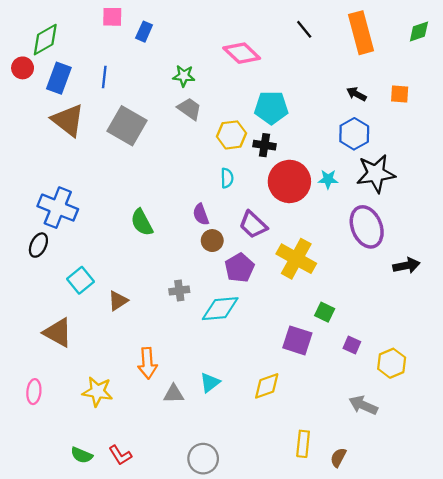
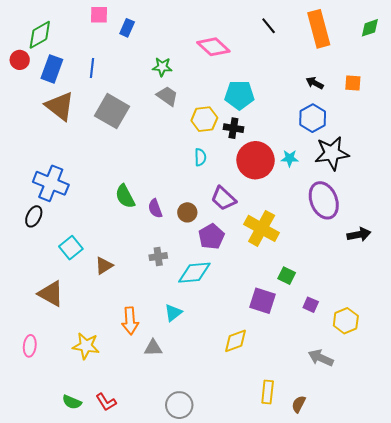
purple semicircle: (201, 214) -> (155, 208), moved
cyan triangle: (210, 382) -> (173, 313), moved

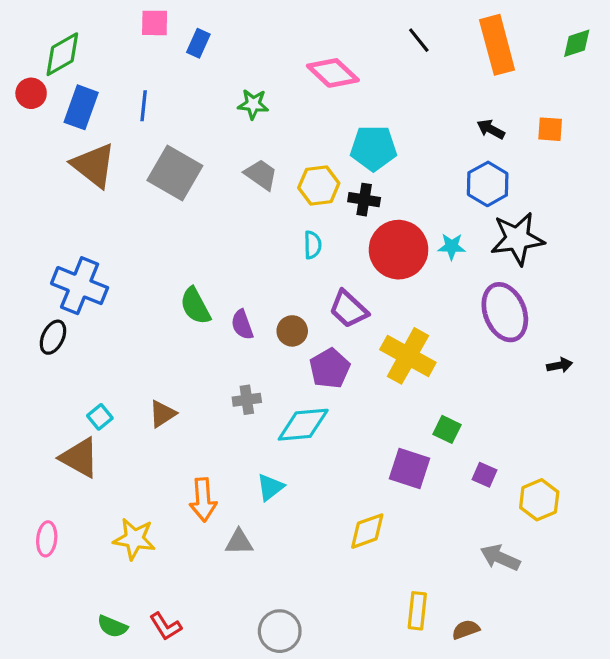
gray trapezoid: (167, 96) -> (261, 175), moved
black arrow: (359, 234) -> (560, 365), size x0.7
cyan square: (71, 248) -> (100, 417), moved, size x0.7
brown semicircle: (299, 404) -> (466, 630), turned 42

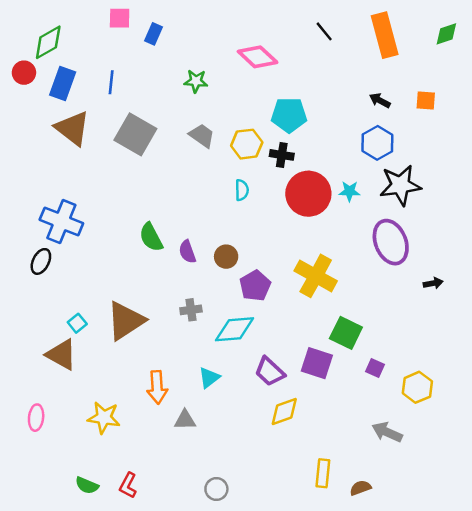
purple trapezoid: (348, 309) -> (270, 372), moved
brown triangle: (162, 414) -> (126, 321), size x1.8
green square: (447, 429) -> (346, 333), size x1.5
red L-shape: (166, 626) -> (128, 485), turned 60
gray circle: (280, 631) -> (216, 489), size x0.7

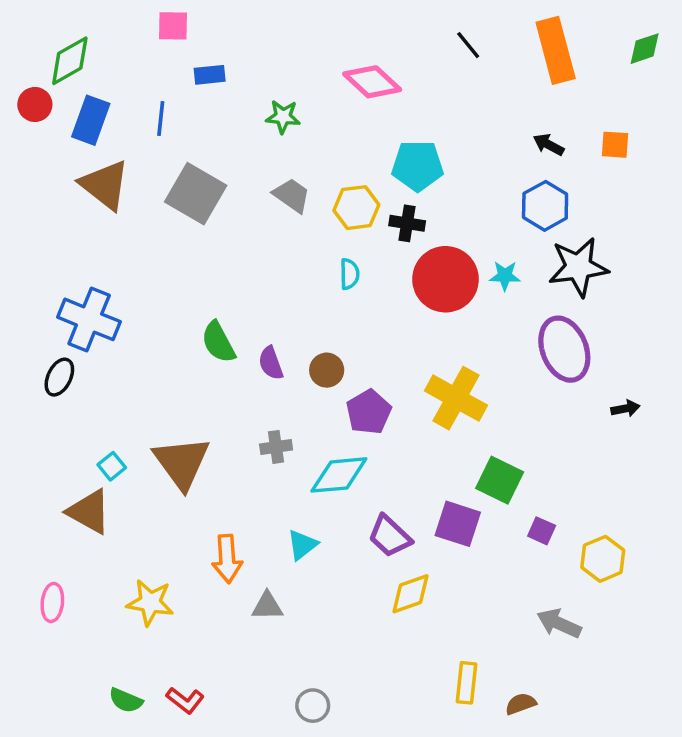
blue rectangle: (153, 34) -> (210, 75), moved, turned 60
brown triangle: (126, 321) -> (182, 463), turned -33
red L-shape: (128, 485) -> (185, 700), turned -80

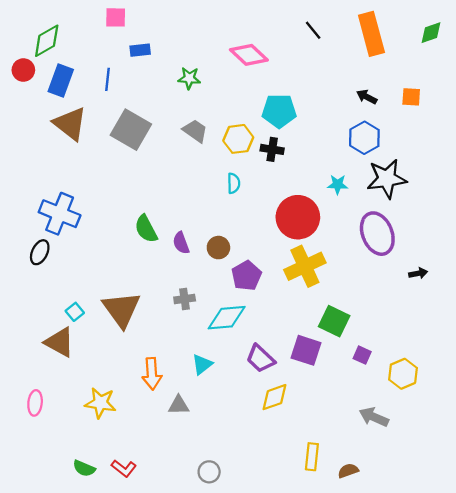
red circle: (446, 279) -> (298, 217), moved
yellow cross: (456, 398) -> (305, 266), turned 36

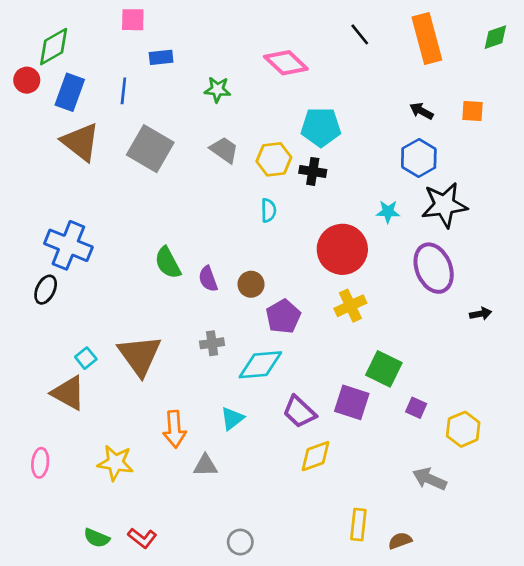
yellow cross: (305, 266) -> (350, 306), size x0.7

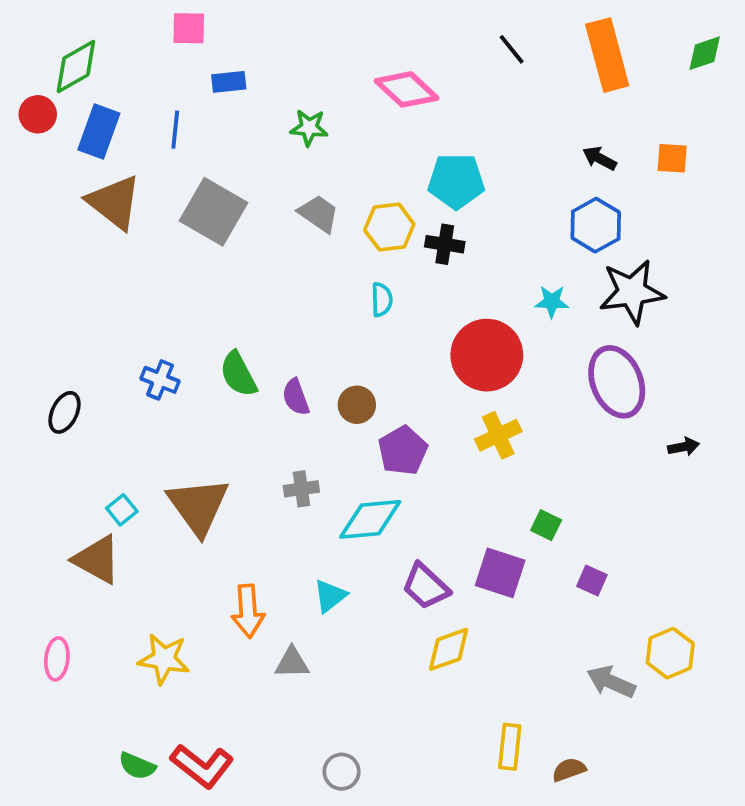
blue cross: (68, 245) -> (160, 380), moved, size x0.6
green square: (384, 369) -> (546, 525), size x0.6
yellow hexagon: (463, 429) -> (670, 653), moved
red L-shape: (142, 538) -> (202, 766), size x1.5

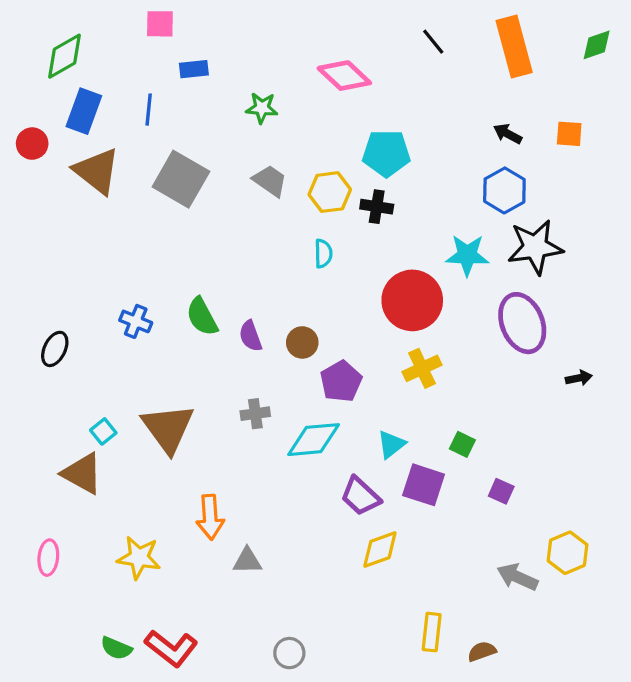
red circle: (38, 114) -> (32, 144), moved
cyan star: (552, 302) -> (467, 255), size x1.5
cyan triangle: (330, 596) -> (391, 444), moved

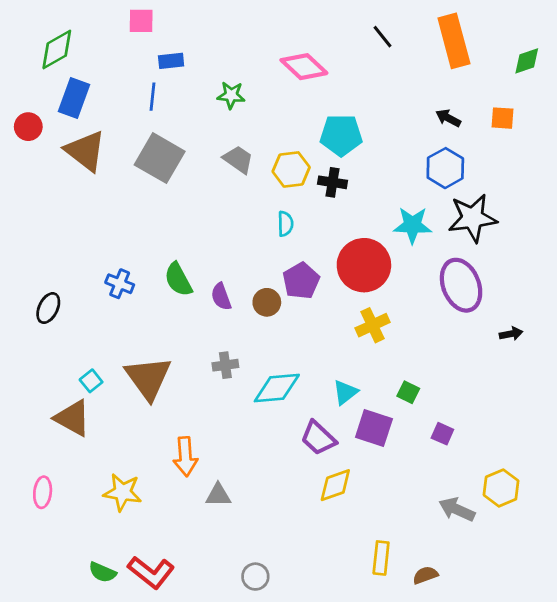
green diamond: (597, 45) -> (527, 61), moved
blue line: (149, 110) -> (153, 97), moved
purple pentagon: (341, 381) -> (301, 281), moved

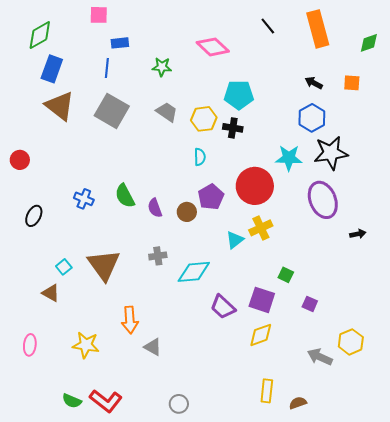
red circle: (28, 127) -> (20, 160), moved
cyan triangle: (345, 392) -> (235, 240), moved
brown triangle: (73, 418) -> (51, 293), size x0.7
yellow diamond: (335, 485) -> (261, 335), moved
gray triangle: (218, 495) -> (153, 347), turned 30

